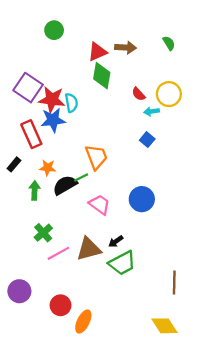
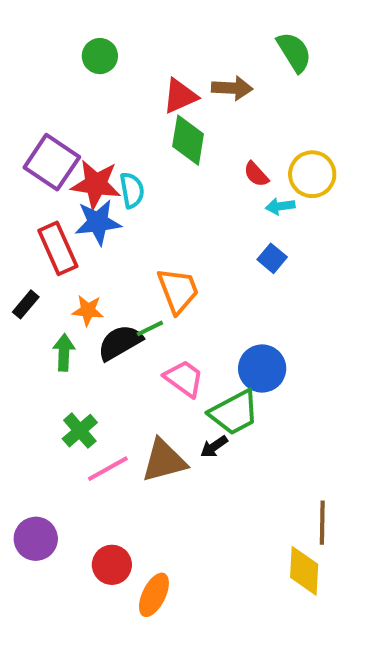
green semicircle: (169, 43) -> (294, 52), moved, size x1.5
green trapezoid: (122, 263) -> (234, 413), moved
yellow diamond: (165, 326) -> (304, 571), moved, turned 36

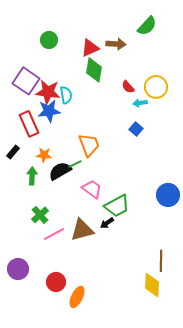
green semicircle: (294, 52) -> (147, 26), turned 75
green circle: (100, 56) -> (49, 40), moved
blue circle: (262, 369) -> (168, 195), moved

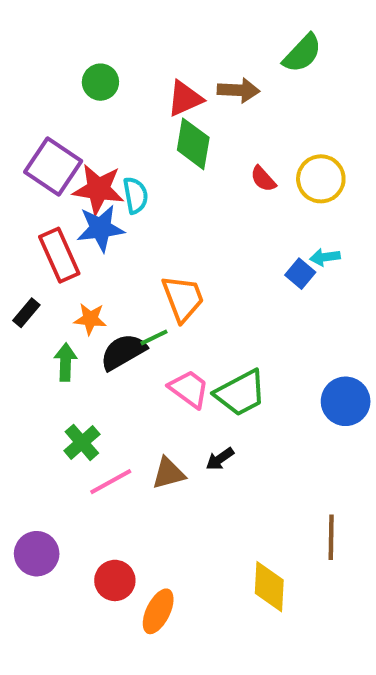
cyan arrow: (140, 103) -> (325, 257), moved
blue square: (136, 129) -> (300, 274), moved
green trapezoid: (117, 206) -> (241, 393), moved
brown triangle: (82, 230) -> (168, 473), size x0.7
yellow diamond: (152, 285) -> (269, 587), moved

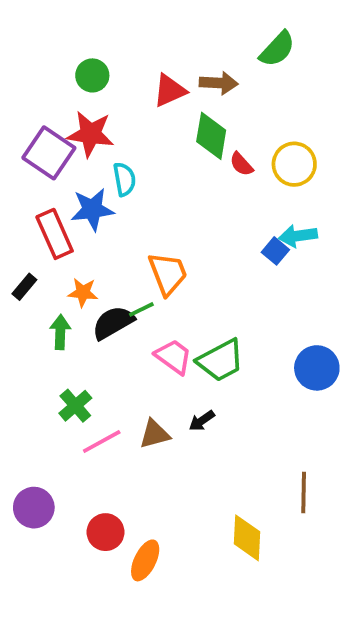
green diamond: (193, 144) -> (211, 136), moved
red star: (98, 189) -> (90, 134), moved
cyan arrow: (325, 257) -> (298, 236), size x1.4

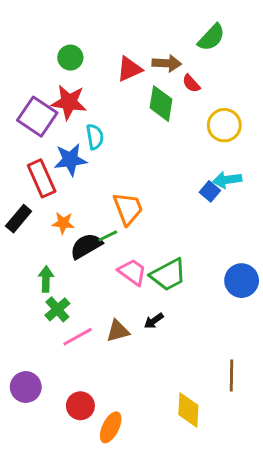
red semicircle: (241, 164) -> (191, 83), moved
black rectangle: (24, 287) -> (19, 219), size x1.4
green arrow: (60, 332) -> (46, 279), moved

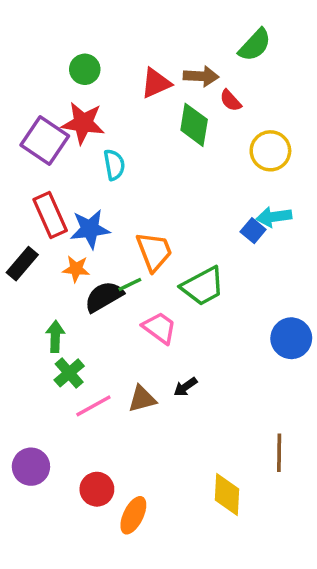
blue star: (70, 160) -> (90, 229), moved
green trapezoid: (168, 275) -> (203, 286), moved

